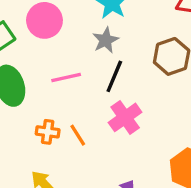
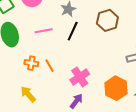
pink cross: (125, 117) -> (80, 77), moved

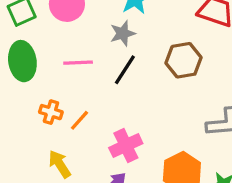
orange line: (49, 66) -> (80, 120), turned 64
yellow arrow: (28, 94) -> (60, 164), moved

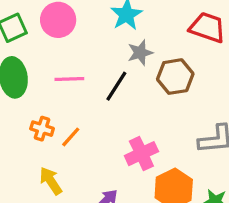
gray star: (123, 33) -> (140, 53), moved
pink cross: (126, 146) -> (141, 154), moved

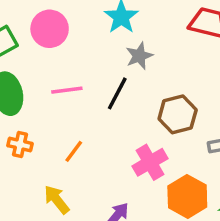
brown hexagon: (175, 77) -> (178, 114), moved
orange cross: (42, 129) -> (20, 145), moved

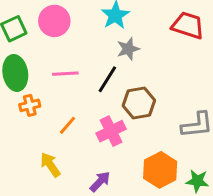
brown hexagon: (178, 114) -> (139, 103), moved
orange cross: (20, 145) -> (30, 105), moved, turned -30
pink cross: (150, 162) -> (111, 131), moved

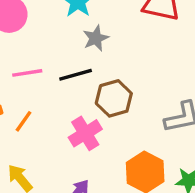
black line: (107, 79) -> (76, 75), turned 48
orange line: (67, 125) -> (24, 121), moved

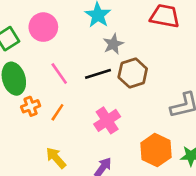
pink line: (27, 73) -> (59, 73), turned 65
brown hexagon: (114, 98) -> (133, 73), moved

